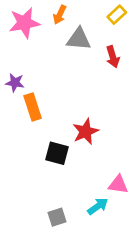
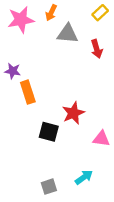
pink triangle: (118, 184) -> (101, 139), moved

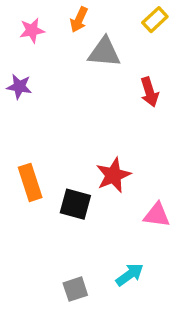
pink star: (21, 20) -> (32, 30), size x0.6
red arrow: (97, 49) -> (149, 92), moved
purple star: (13, 71) -> (19, 87), moved
orange rectangle: (28, 92) -> (30, 182), moved

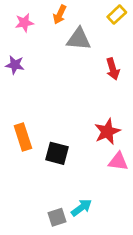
red star: (113, 175) -> (107, 132), moved
cyan arrow: (130, 275) -> (81, 208), moved

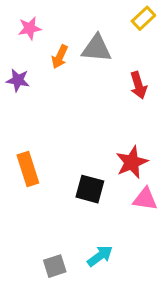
orange arrow: (60, 15) -> (60, 57), moved
black square: (57, 153) -> (90, 189), moved
gray square: (57, 217) -> (55, 266), moved

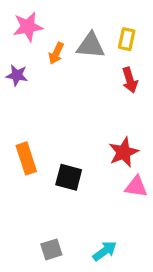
yellow rectangle: (143, 18) -> (127, 39), moved, turned -35
pink star: (30, 28) -> (28, 27), size x1.4
black square: (90, 189) -> (69, 177), moved
cyan arrow: (100, 256) -> (105, 251), moved

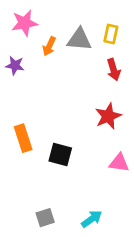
red star: (124, 152) -> (108, 116), moved

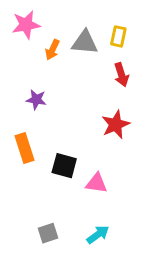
purple star: (15, 65) -> (36, 100), moved
pink triangle: (119, 163) -> (96, 183), moved

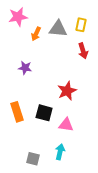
red star: (116, 125) -> (67, 91), moved
orange rectangle: (25, 148) -> (17, 112), moved
gray square: (48, 233) -> (33, 159), turned 32
cyan arrow: (98, 235) -> (60, 152), moved, turned -42

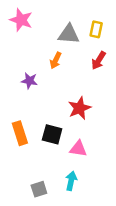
pink star: (18, 17) -> (21, 20), turned 30
orange arrow: (36, 34) -> (56, 60), moved
red arrow: (83, 51) -> (99, 60), turned 49
gray square: (33, 159) -> (39, 189), turned -32

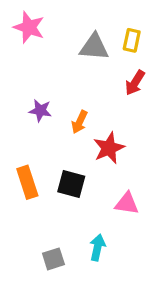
orange arrow: (56, 60) -> (80, 122), moved
pink triangle: (78, 149) -> (127, 203), moved

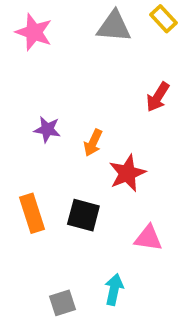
yellow rectangle: (132, 40) -> (164, 19), moved, turned -55
gray triangle: (94, 47) -> (114, 26), moved

